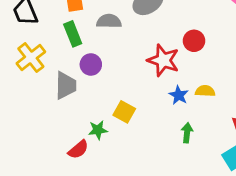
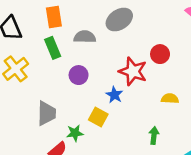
purple circle: (91, 64) -> (79, 75), moved
gray trapezoid: (66, 85) -> (46, 113), moved
blue star: (179, 95) -> (114, 95), moved

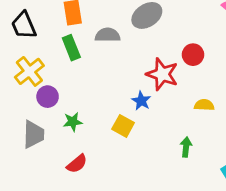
purple circle: (79, 75) -> (48, 97), moved
gray trapezoid: (46, 113) -> (34, 134), moved
green star: (75, 133) -> (73, 122), moved

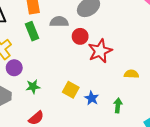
red circle: (193, 55) -> (80, 36), moved
red star: (162, 74) -> (100, 51), turned 30
blue star: (141, 101) -> (92, 98), moved

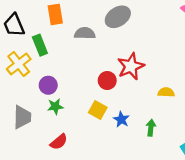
green rectangle: (32, 31) -> (40, 45), moved
red circle: (80, 36) -> (107, 81), moved
purple circle: (14, 68) -> (48, 85), moved

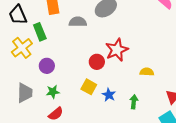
green star: (55, 106) -> (53, 92), moved

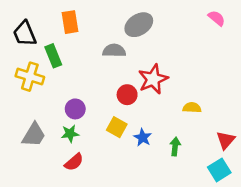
gray semicircle: (78, 22) -> (114, 51), moved
yellow cross: (22, 48) -> (30, 77), turned -35
purple circle: (47, 66) -> (75, 109), moved
gray trapezoid: (25, 93) -> (34, 135), turned 30

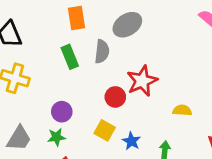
orange rectangle: (70, 22) -> (77, 18), moved
gray semicircle: (114, 51) -> (102, 51), turned 95
green rectangle: (53, 56) -> (70, 57), moved

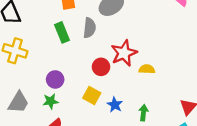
yellow semicircle: (182, 110) -> (147, 69), moved

